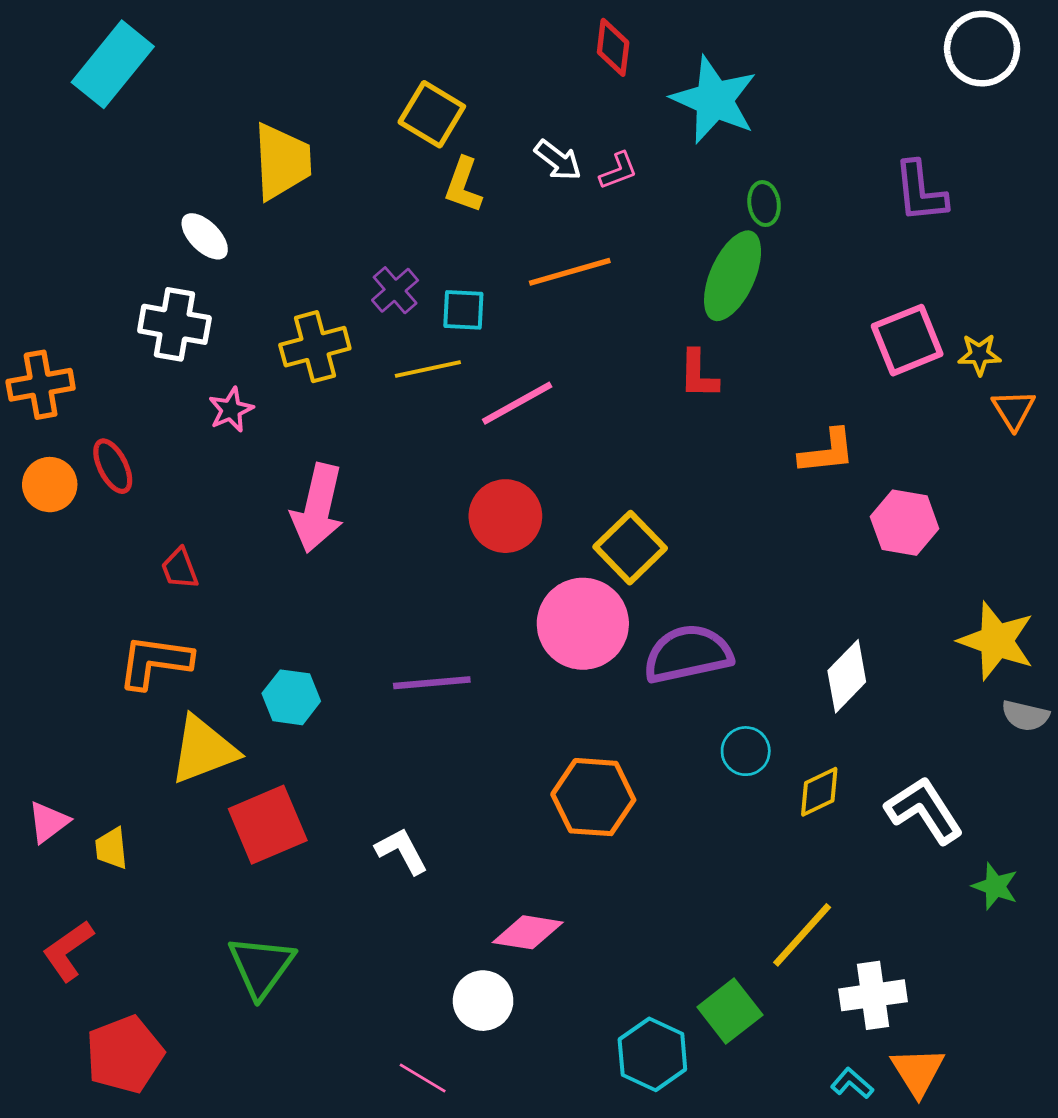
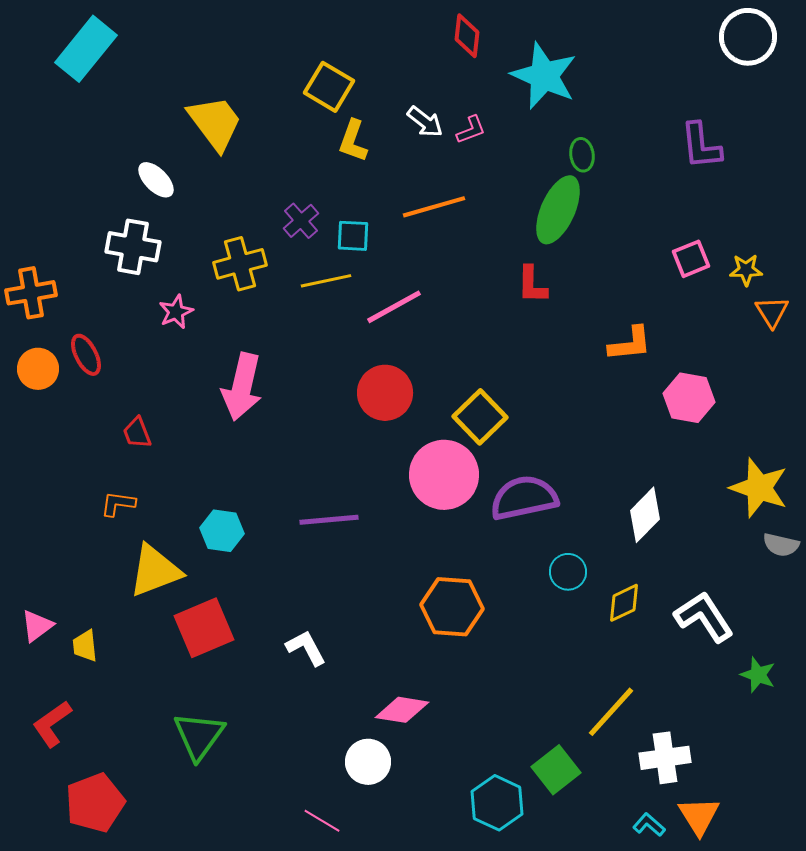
yellow trapezoid: (282, 162) -> (215, 123), turned -34
pink square: (907, 340) -> (691, 259), size x0.7
orange L-shape: (155, 662) -> (118, 504), size x0.6

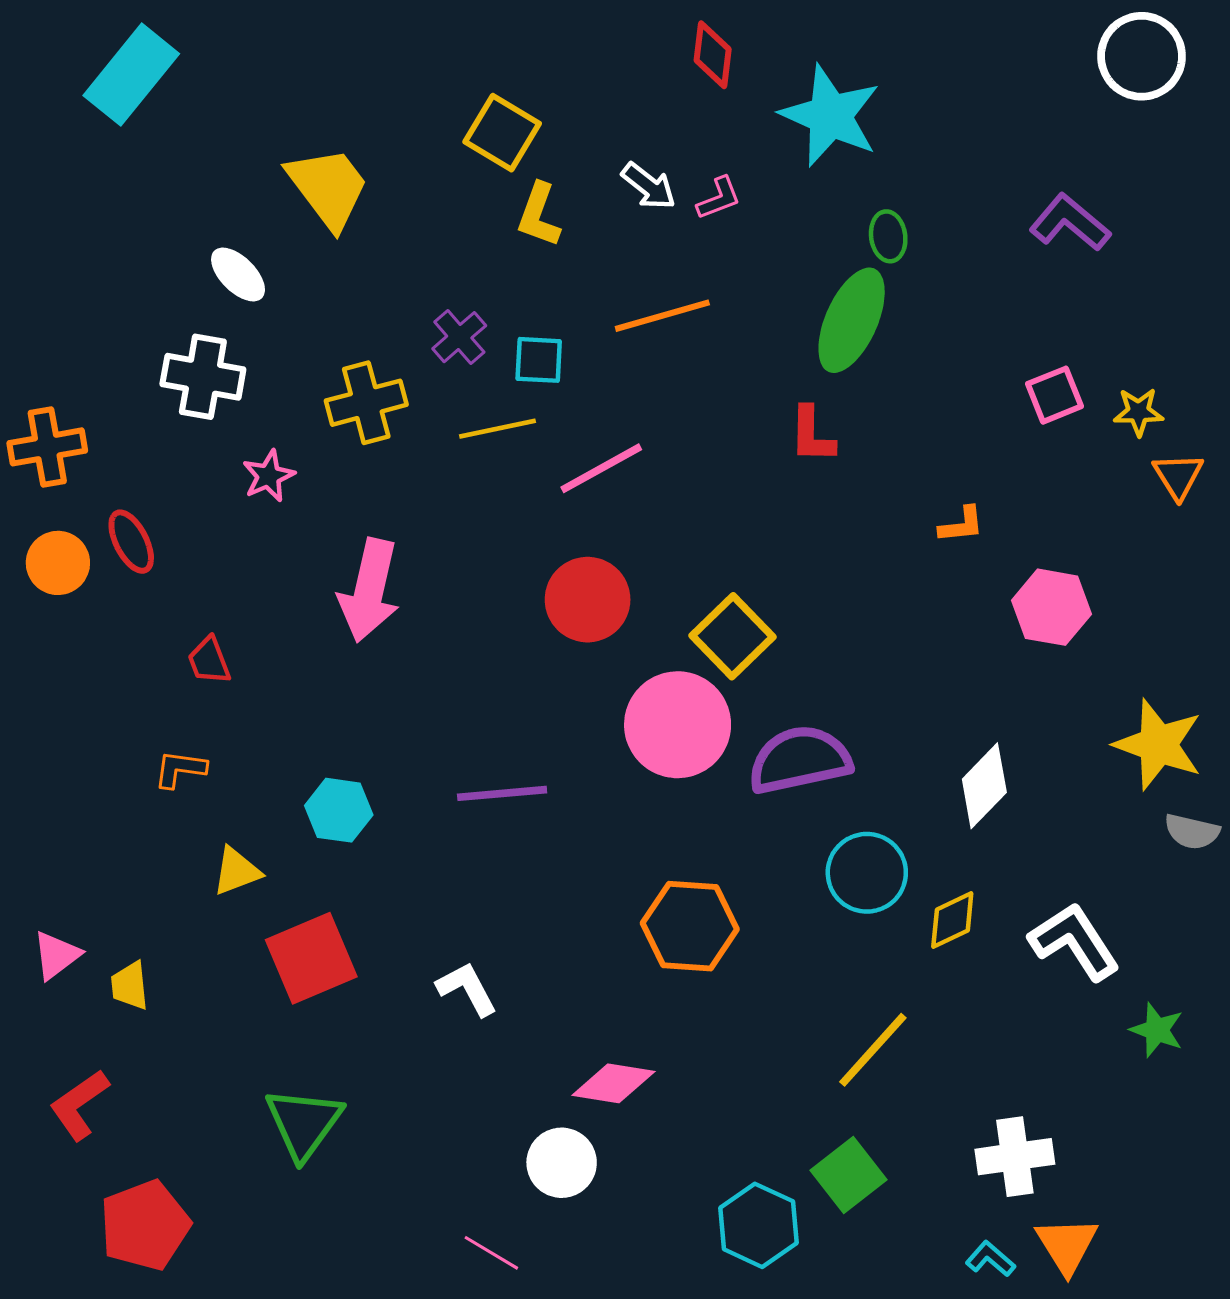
purple L-shape: (701, 146) -> (1070, 223), turned 136
orange L-shape: (630, 344) -> (961, 525), size x0.7
yellow triangle: (155, 571) -> (237, 871), size x0.6
cyan circle: (568, 572) -> (867, 873), size x1.4
yellow line: (611, 712) -> (873, 1050), moved

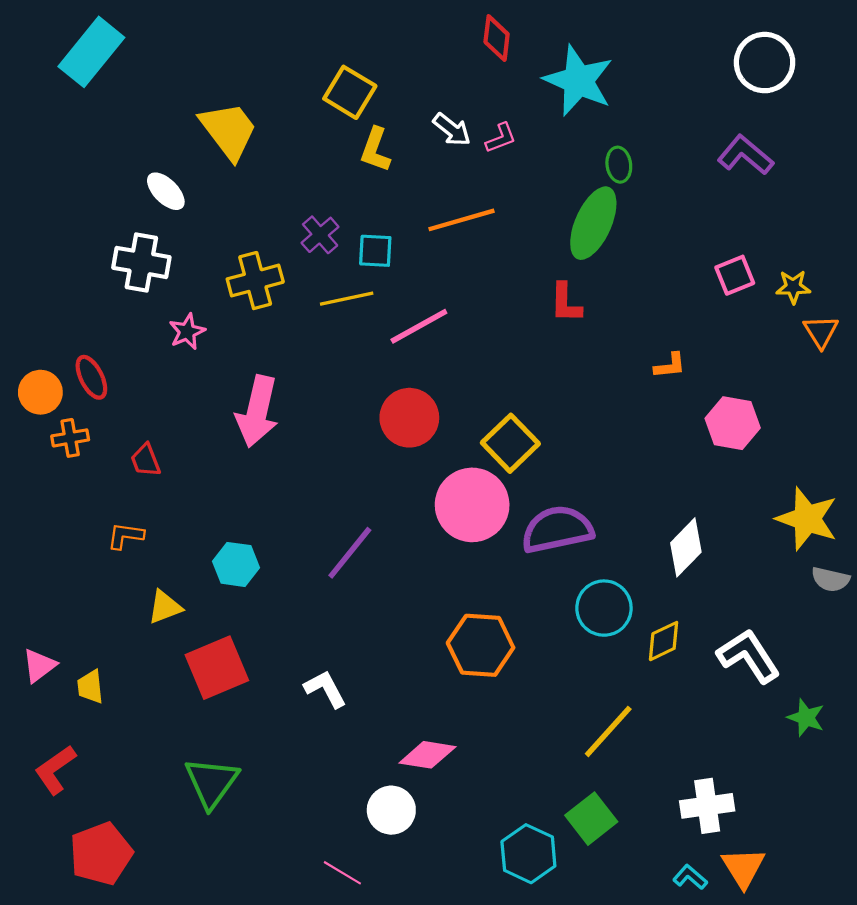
white circle: (1142, 56) -> (765, 63), moved
orange cross: (47, 447) -> (70, 438), moved, size x0.7
purple line: (502, 793) -> (350, 553), turned -46

